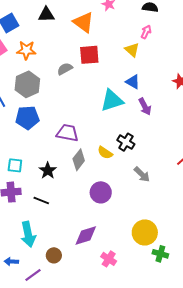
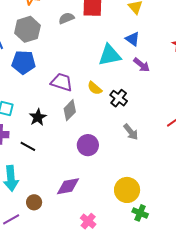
purple arrow: (145, 107) -> (142, 65), turned -30
yellow semicircle: (105, 153) -> (95, 88), moved
pink cross: (109, 259) -> (88, 221), moved

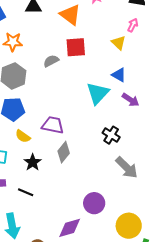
cyan triangle: (110, 55) -> (98, 93), turned -30
yellow semicircle: (95, 88) -> (23, 136), moved
gray arrow: (131, 132) -> (127, 168), size x1.4
purple circle: (88, 145) -> (94, 203), moved

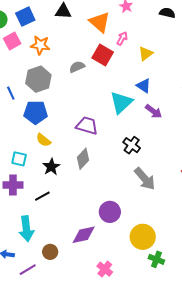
pink arrow: (133, 25) -> (122, 38), moved
yellow triangle: (119, 43) -> (146, 54), turned 35
red square: (76, 47) -> (103, 55), turned 30
purple trapezoid: (53, 125) -> (87, 126), moved
black line: (26, 192) -> (42, 196), turned -56

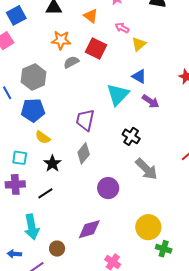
orange triangle: (100, 22) -> (91, 16), size x0.7
pink arrow: (122, 38) -> (122, 28), moved, turned -88
orange star: (40, 45) -> (61, 40), moved
purple trapezoid: (87, 126) -> (85, 120), turned -90
purple circle: (110, 212) -> (108, 188), moved

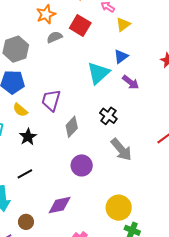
orange star: (61, 40) -> (46, 14), turned -30
blue triangle: (139, 76) -> (121, 57), turned 49
purple trapezoid: (85, 120) -> (51, 100), moved
gray diamond: (84, 153) -> (72, 127), moved
black line: (45, 193) -> (25, 174), moved

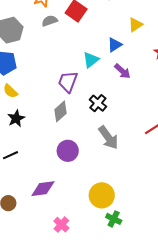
yellow triangle: (123, 24) -> (136, 25), moved
cyan triangle: (98, 73) -> (91, 60), size x0.7
purple trapezoid: (51, 100) -> (68, 82), moved

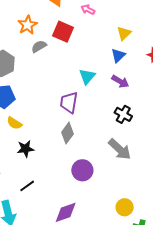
blue triangle: (115, 45) -> (118, 55), moved
black cross: (98, 103) -> (123, 114), moved
black star: (16, 118) -> (25, 149), turned 30
yellow circle: (102, 195) -> (125, 207), size x0.7

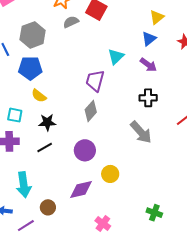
black cross: (123, 114) -> (148, 98), turned -36
purple circle: (82, 170) -> (85, 150), moved
black line: (27, 186) -> (45, 147), moved
yellow circle: (125, 207) -> (110, 174), moved

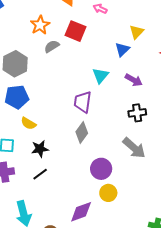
blue triangle: (149, 39) -> (122, 50), moved
purple circle: (85, 150) -> (101, 169), moved

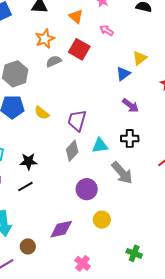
cyan triangle: (100, 76) -> (100, 146), moved, turned 36
yellow semicircle: (28, 123) -> (42, 113), moved
yellow circle: (108, 193) -> (102, 220), moved

